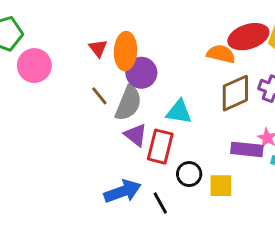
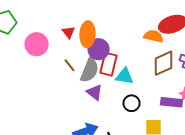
pink circle: (34, 66) -> (37, 44), moved
red rectangle: (160, 147) -> (109, 64), moved
black circle: (189, 174) -> (132, 103), moved

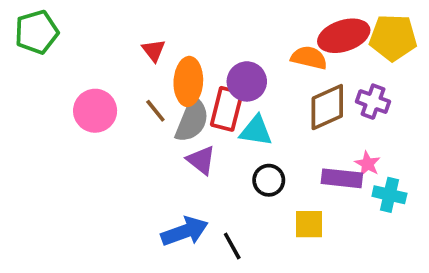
orange ellipse: (88, 34) -> (188, 81), moved
pink circle: (37, 44) -> (95, 111), moved
purple circle: (99, 49) -> (247, 81), moved

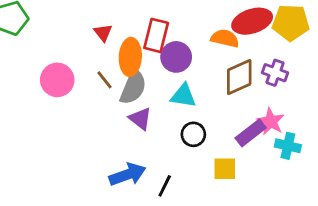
red rectangle: (227, 109) -> (156, 35), moved
pink star: (368, 164) -> (271, 121), size x1.4
purple rectangle: (342, 178) -> (251, 133), turned -44
black line: (232, 246) -> (165, 186), turned 55

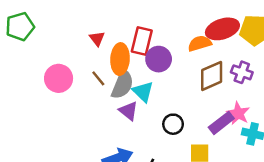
orange semicircle: (225, 38) -> (200, 43), turned -30
cyan triangle: (183, 96) -> (143, 92), moved, turned 35

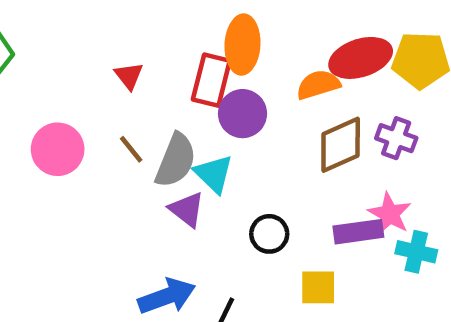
orange ellipse: (120, 59) -> (242, 45), moved
purple rectangle: (221, 123) -> (358, 232), turned 30

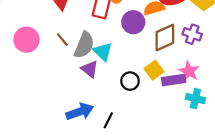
purple circle: (242, 114) -> (133, 22), moved
cyan cross: (416, 252) -> (195, 99), moved
yellow square: (318, 287) -> (154, 70), moved, turned -36

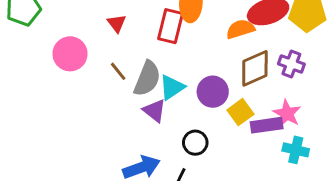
purple circle: (133, 22) -> (213, 92), moved
pink circle: (26, 40) -> (70, 54), moved
cyan triangle: (103, 52) -> (172, 87), turned 42
black circle: (130, 81) -> (195, 143), moved

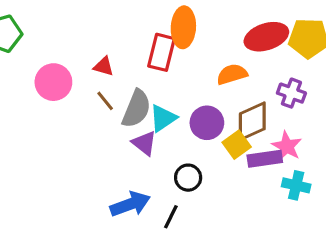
red triangle: (117, 23) -> (104, 66), moved, turned -36
orange semicircle: (240, 29) -> (232, 74), moved
brown diamond: (255, 68) -> (252, 121), moved

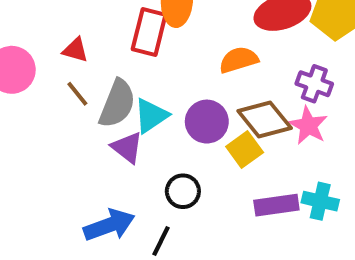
brown diamond: (252, 121) -> (265, 120), turned 75
pink star: (287, 146) -> (308, 126), moved
purple rectangle: (265, 159) -> (276, 205), moved

